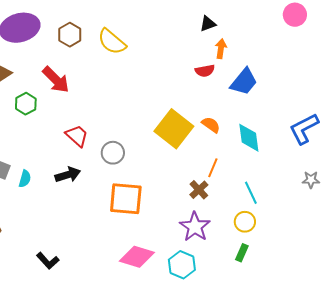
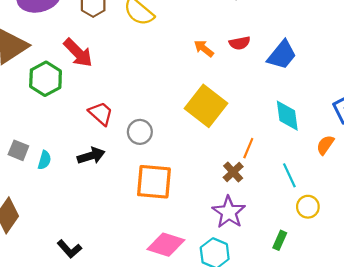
orange arrow: (221, 49) -> (204, 48), moved, turned -60
green hexagon: (26, 104) -> (46, 79), size x1.4
orange semicircle: (211, 125) -> (325, 145), moved, turned -90
yellow circle: (245, 222) -> (308, 207), moved

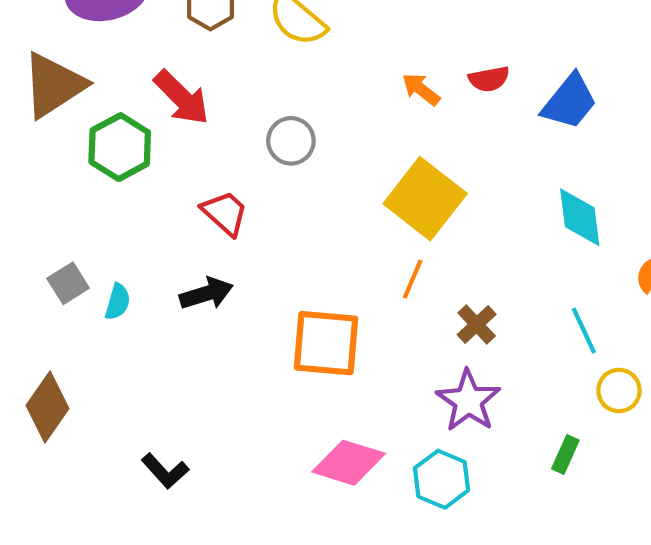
gray circle: (140, 132) -> (291, 141), moved
orange line: (248, 148) -> (413, 279), moved
gray square: (18, 150) -> (68, 283), turned 36

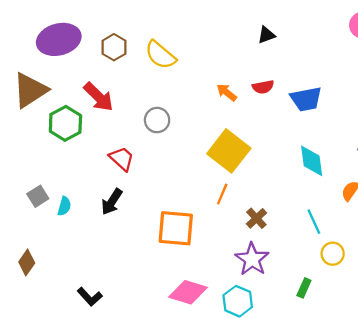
blue trapezoid: (569, 102) -> (306, 99), turned 40
black arrow: (206, 294) -> (112, 202), turned 140
brown diamond: (47, 407) -> (27, 263), size x0.7

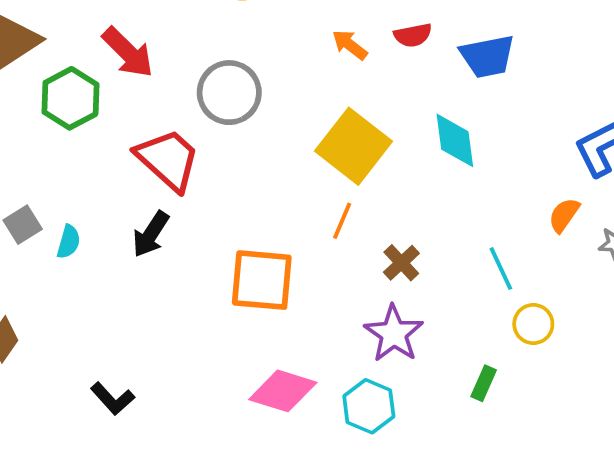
gray circle: (157, 120) -> (229, 93), size x1.4
red trapezoid: (122, 159) -> (168, 160), size x1.5
cyan diamond: (312, 161) -> (455, 140), moved

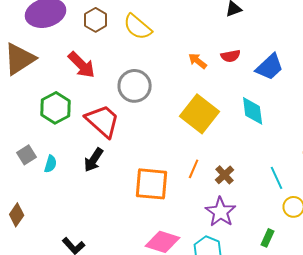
blue trapezoid: (487, 56) -> (270, 67), turned -32
green hexagon: (70, 98) -> (56, 108), moved
orange line: (342, 221) -> (194, 169), moved

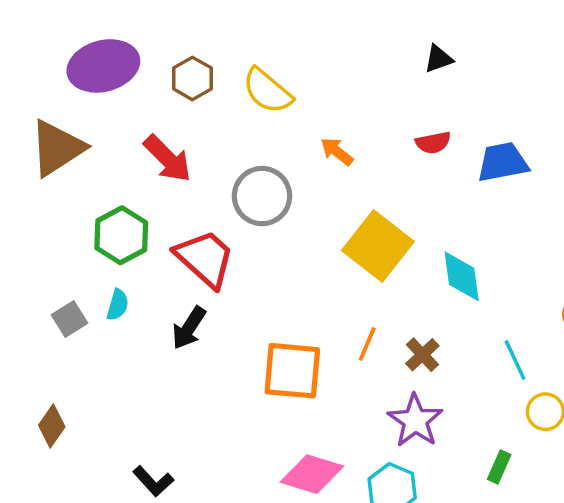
orange arrow: (198, 61) -> (337, 151), moved
blue trapezoid: (270, 67) -> (503, 162), turned -148
cyan diamond: (253, 111) -> (462, 276), moved
cyan semicircle: (51, 164) -> (118, 305), moved

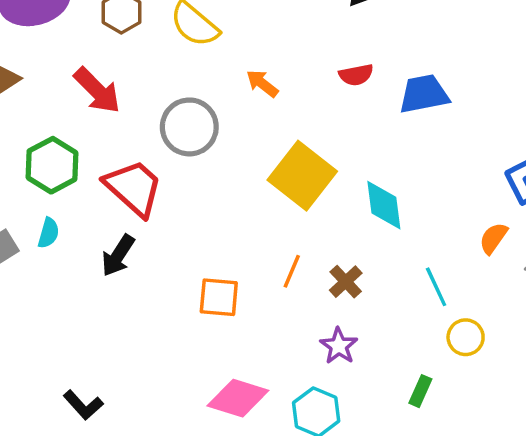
orange square: (292, 371) -> (219, 297), size x0.7
purple star: (415, 421) -> (339, 346), size x0.7

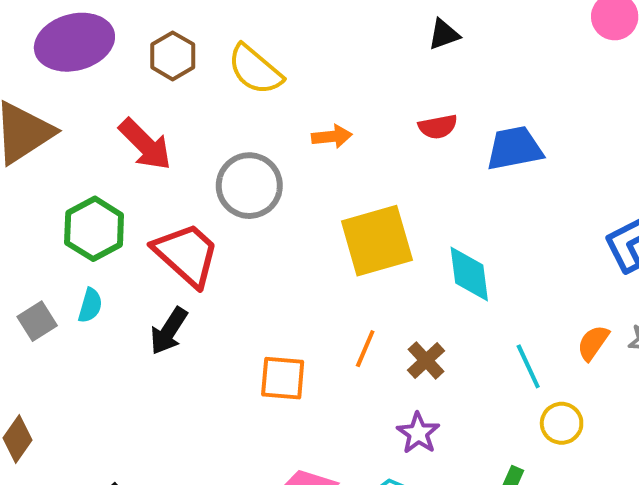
orange arrow: (262, 84) -> (332, 136), turned 136
yellow square: (302, 176) -> (377, 241), turned 36
orange semicircle: (493, 238) -> (593, 343), moved

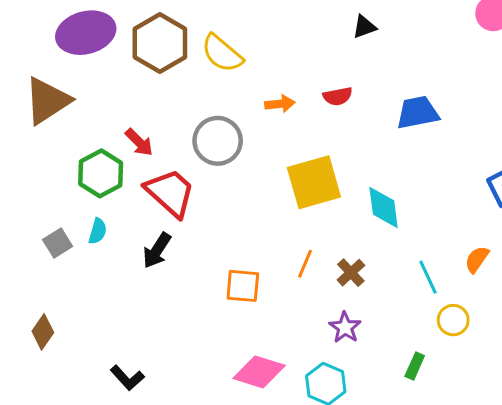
brown hexagon: (173, 56) -> (160, 43), size x1.6
red semicircle: (438, 127) -> (338, 96), moved
red arrow: (145, 144) -> (139, 142), moved, size x0.7

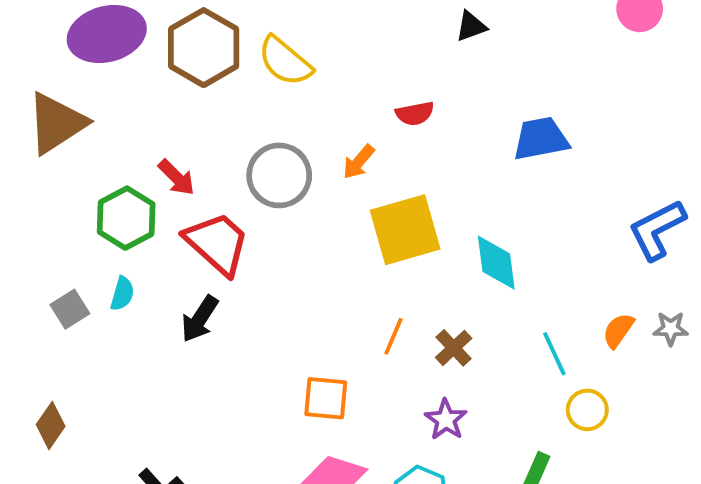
red semicircle: (338, 96) -> (415, 113), moved
orange arrow: (280, 104) -> (359, 162), moved, turned 136
orange square: (243, 286) -> (326, 398), moved

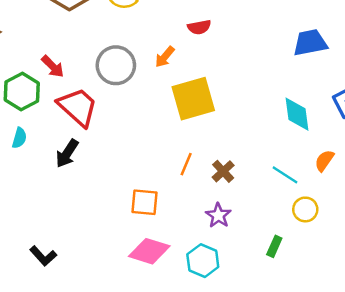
blue trapezoid: (541, 139) -> (310, 43), moved
cyan diamond: (496, 263) -> (297, 114), moved
cyan line: (554, 354) -> (285, 175), turned -32

